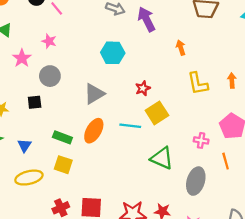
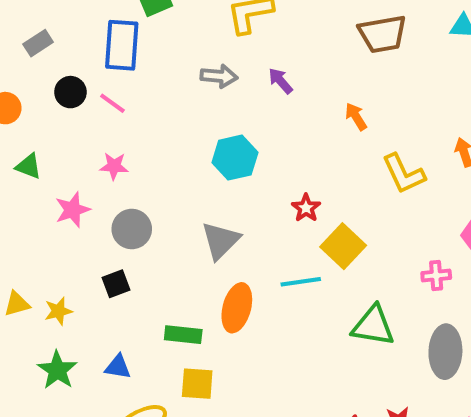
purple arrow: (146, 19) -> (281, 81), size x0.6
pink star: (22, 58) -> (72, 210), turned 30
blue triangle: (24, 145) -> (118, 367), turned -40

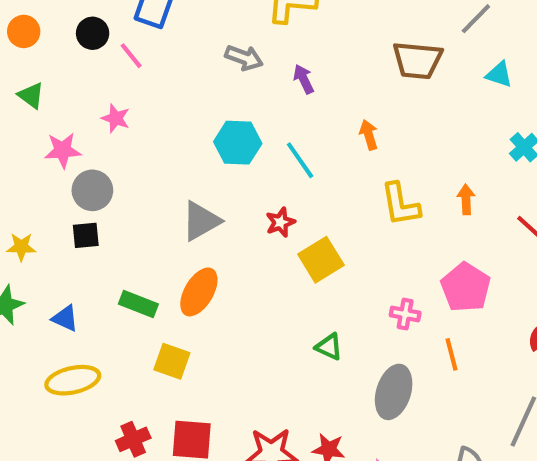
red star: (306, 208) -> (280, 222), moved
gray circle: (132, 229) -> (92, 190), moved
cyan line: (301, 282) -> (300, 160), moved, turned 48
green triangle: (373, 326) -> (329, 347), size x0.6
yellow square: (197, 384) -> (172, 361), moved

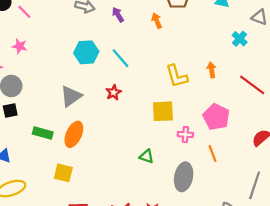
orange arrow: (369, 135) -> (157, 21), moved
yellow square: (321, 260) -> (163, 111), moved, turned 35
green rectangle: (138, 304) -> (43, 133), moved

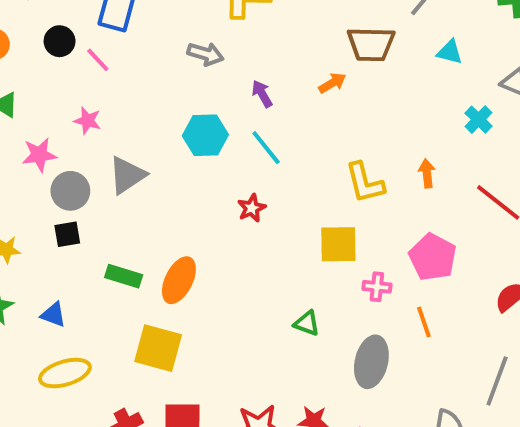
purple arrow: (118, 15) -> (262, 94), moved
orange arrow: (157, 21) -> (332, 83), turned 80
gray triangle: (71, 96) -> (127, 175), moved
yellow square: (63, 173) -> (158, 348), size x1.4

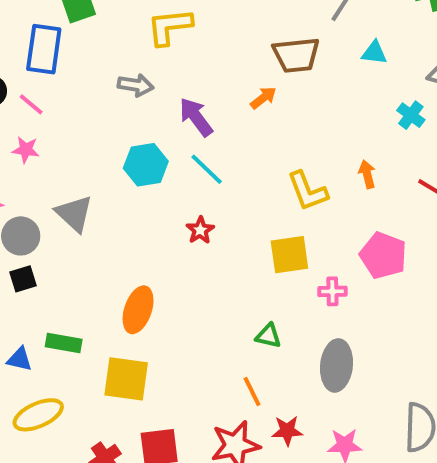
purple arrow: (262, 94) -> (196, 117), size x1.5
pink star: (87, 121) -> (26, 150), moved
gray triangle: (127, 175) -> (74, 214), turned -36
green rectangle: (124, 276) -> (64, 343), moved
orange line: (424, 322) -> (252, 392), moved

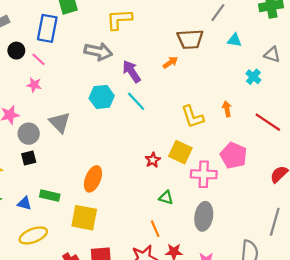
gray arrow: (136, 85) -> (98, 52), size x1.4
red star: (200, 230) -> (153, 160), moved
yellow square: (289, 255) -> (180, 152), turned 30
pink cross: (332, 291) -> (204, 174), size x1.6

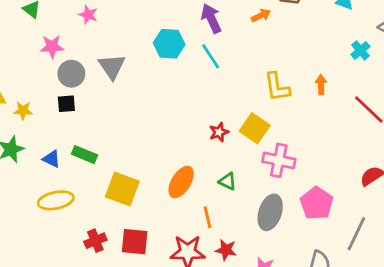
pink pentagon: (234, 155) -> (317, 203), moved
orange ellipse: (93, 179) -> (181, 182), moved

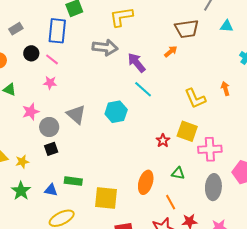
cyan hexagon: (169, 44) -> (116, 112), moved

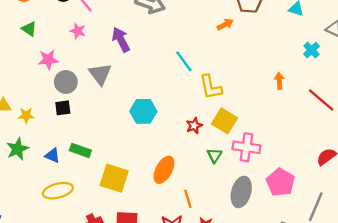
purple arrow: (137, 63) -> (121, 40), moved
yellow L-shape: (195, 98) -> (211, 87), moved
cyan hexagon: (116, 112) -> (143, 111), moved
green triangle: (178, 173) -> (214, 155), moved, turned 40

